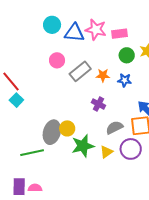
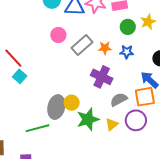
purple cross: (98, 104) -> (102, 77), size x1.5

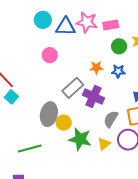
gray rectangle: (82, 45) -> (73, 88), moved
gray semicircle: (119, 100) -> (111, 119), turned -30
gray ellipse: (56, 107) -> (49, 114), moved
green star: (88, 119) -> (80, 139), turned 30

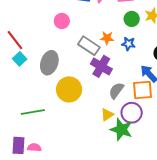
gray rectangle: (73, 88) -> (89, 46), moved, turned 70
gray ellipse: (49, 114) -> (49, 63), moved
yellow circle: (64, 123) -> (69, 89), size x1.6
green star: (80, 139) -> (121, 130), moved

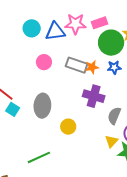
green circle: (132, 19) -> (111, 43), size x1.6
gray rectangle: (89, 46) -> (77, 65), moved
yellow circle: (69, 89) -> (68, 127), size x0.6

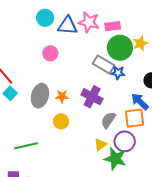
gray rectangle: (77, 65) -> (104, 65), moved
orange star: (92, 67) -> (62, 96), moved

